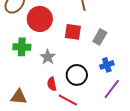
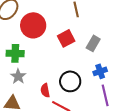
red square: (73, 32) -> (66, 38), turned -36
gray star: (48, 57) -> (18, 76), moved
purple line: (112, 89) -> (105, 95), turned -50

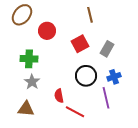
red circle: (33, 25) -> (47, 31), size x0.7
black circle: (70, 81) -> (86, 76), moved
purple line: (105, 95) -> (106, 98), moved

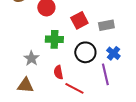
gray rectangle: (107, 49) -> (106, 25), turned 49
green cross: (29, 59) -> (54, 39), moved
blue cross: (114, 77) -> (113, 53), turned -32

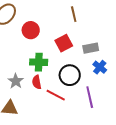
blue cross: (113, 53) -> (100, 67), moved
red semicircle: (58, 72) -> (37, 82), moved
red line: (74, 88) -> (56, 95), moved

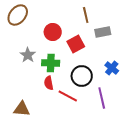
red circle: (31, 30) -> (53, 32), moved
gray rectangle: (91, 48) -> (103, 32), moved
gray star: (16, 81) -> (28, 55), moved

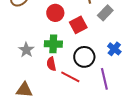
gray rectangle: (103, 32) -> (105, 13), turned -35
gray star: (28, 55) -> (26, 50), moved

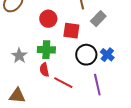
red square: (78, 25) -> (71, 31), turned 36
black circle: (84, 57) -> (86, 55), moved

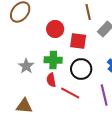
black circle: (86, 55) -> (81, 69), moved

